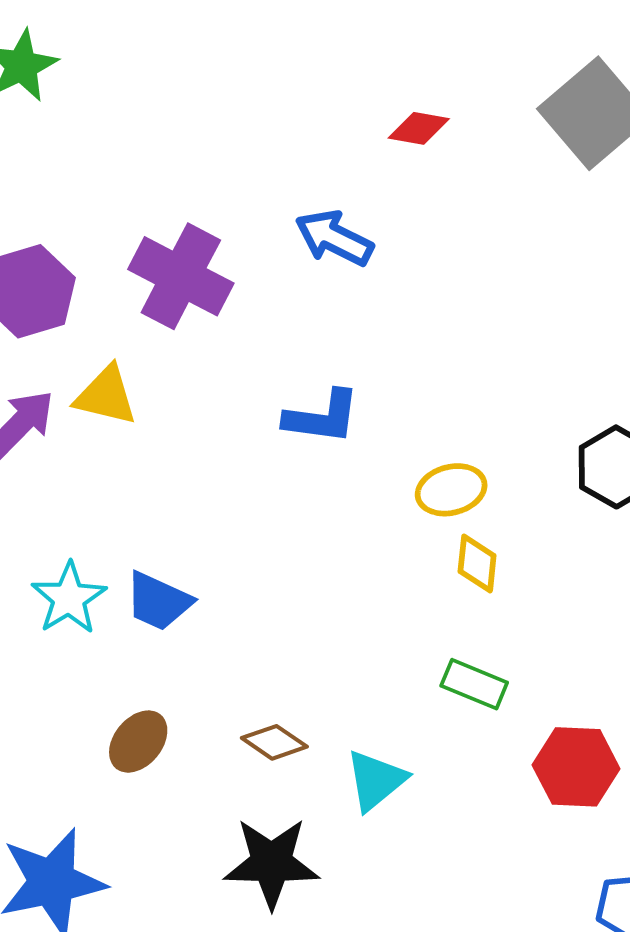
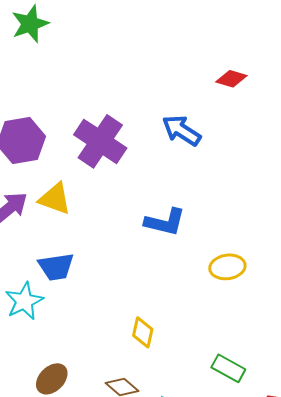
yellow diamond: (477, 564) -> (143, 332), moved
blue trapezoid: (158, 601) -> (56, 267), moved, turned -39

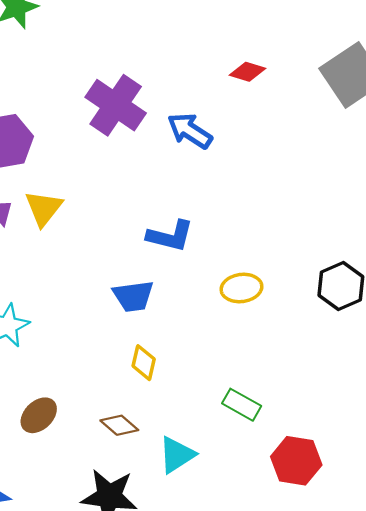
purple cross: (100, 141) -> (116, 105), moved
yellow triangle: (55, 199) -> (44, 208), turned 48
blue trapezoid: (56, 267) -> (133, 296), moved

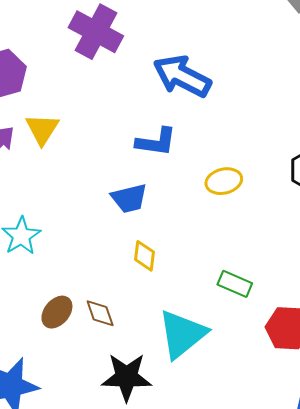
blue arrow: (190, 131) -> (182, 76), moved, size x1.4
brown diamond: (119, 425) -> (100, 313), moved, turned 36
cyan triangle: (177, 455) -> (182, 334), size x1.5

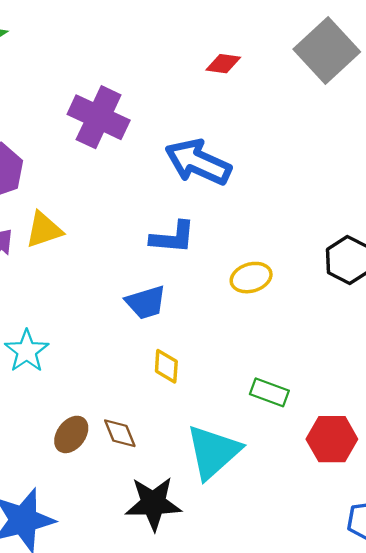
yellow triangle: (42, 129) -> (44, 230), turned 42

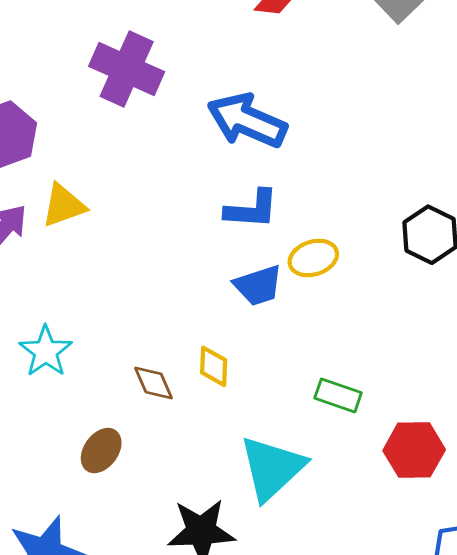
blue L-shape: (173, 237) -> (252, 209), moved
blue trapezoid: (146, 302) -> (258, 285), moved
brown diamond: (120, 433) -> (154, 383), moved

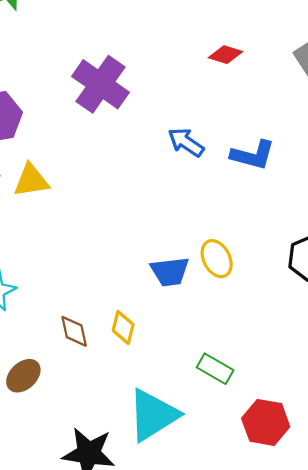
blue arrow: (247, 121) -> (186, 142), size x0.6
blue L-shape: (252, 209) -> (253, 155), moved
yellow ellipse: (313, 258) -> (217, 259), turned 69

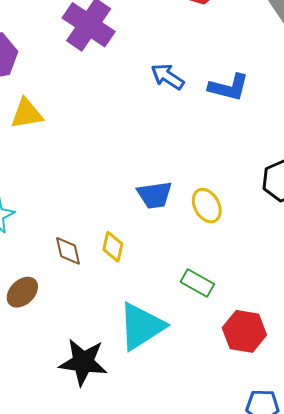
yellow ellipse: (217, 259) -> (207, 206), moved

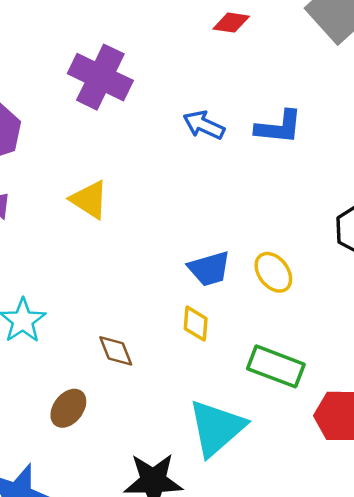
yellow triangle: (27, 114) -> (89, 200), moved, turned 51
yellow diamond: (113, 247) -> (196, 324), moved
green rectangle: (197, 283) -> (276, 366), size x1.4

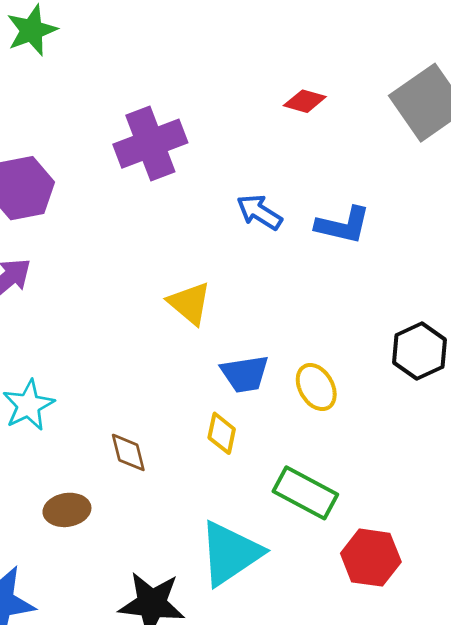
purple cross: (100, 77) -> (150, 144), turned 36
yellow triangle: (89, 200) -> (190, 303), moved
brown ellipse: (68, 408) -> (67, 510), turned 36

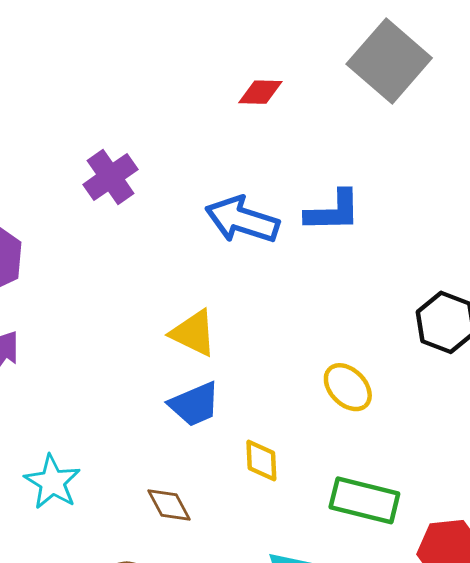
purple cross: (150, 144) -> (110, 177), size x0.7
blue arrow: (259, 212) -> (242, 220), size x1.4
blue trapezoid: (245, 374) -> (194, 404), moved

